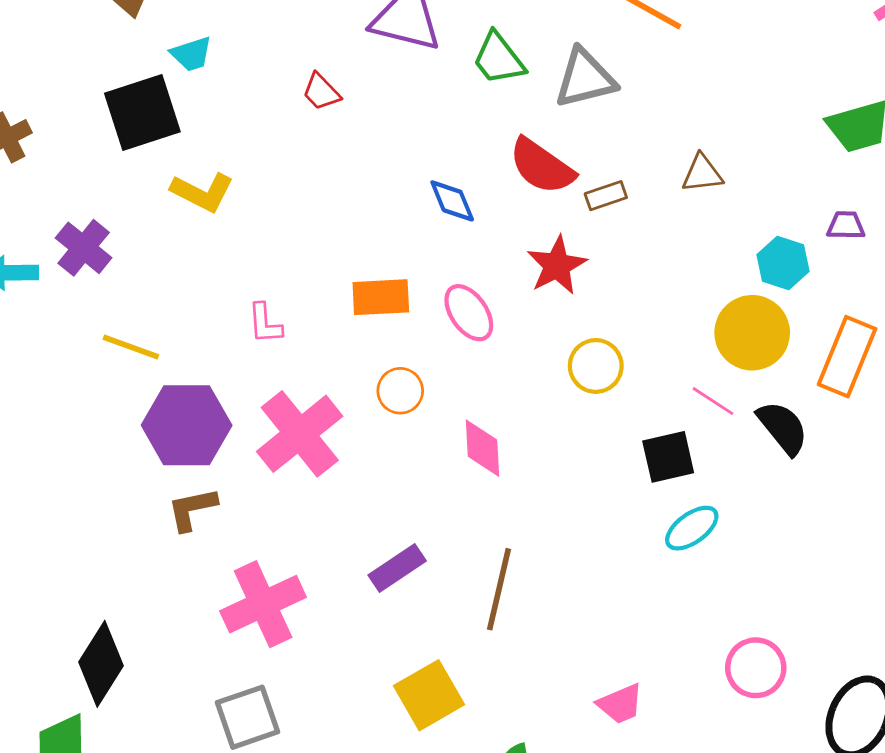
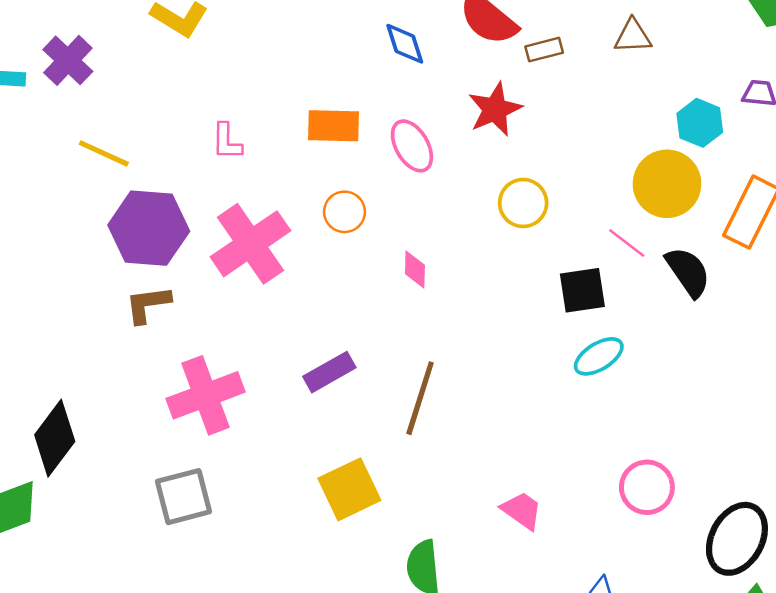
pink diamond: (483, 448) -> (415, 269), size x0.7
pink trapezoid: (620, 704) -> (522, 510), turned -126

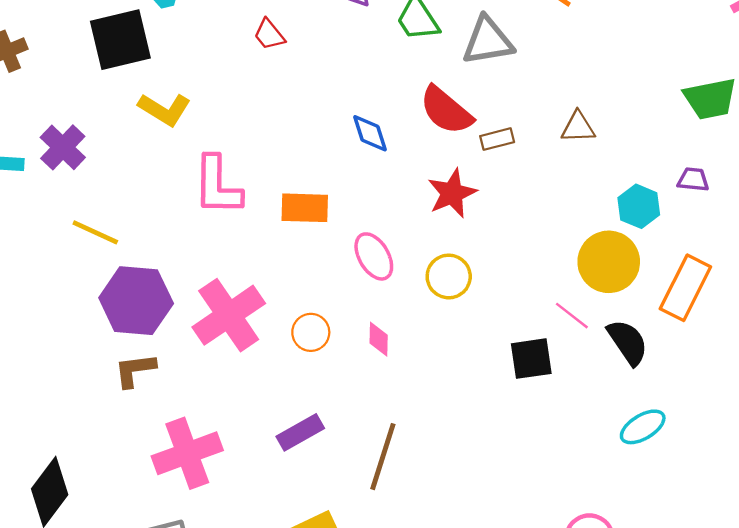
pink L-shape: (227, 142) -> (217, 186), moved, size x1.8
pink ellipse: (412, 146) -> (374, 256), moved
yellow circle: (523, 203) -> (449, 276), moved
orange circle: (344, 212) -> (311, 332), moved
cyan ellipse: (599, 356) -> (643, 427), moved

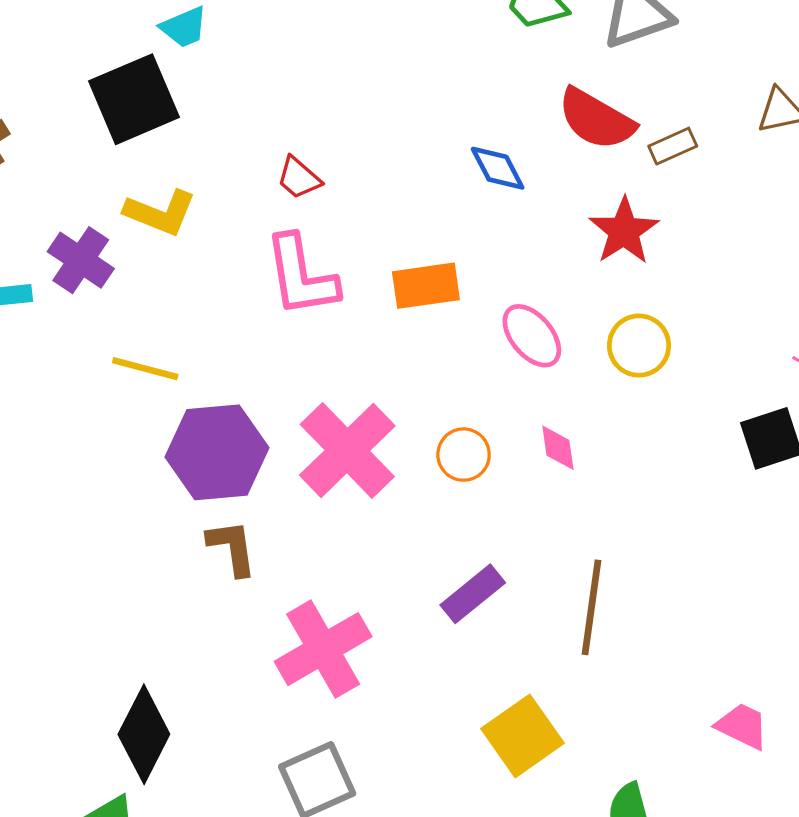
red trapezoid: (269, 35) -> (299, 178), moved
yellow L-shape: (164, 109) -> (160, 213), moved
brown L-shape: (135, 370) -> (232, 548), turned 99

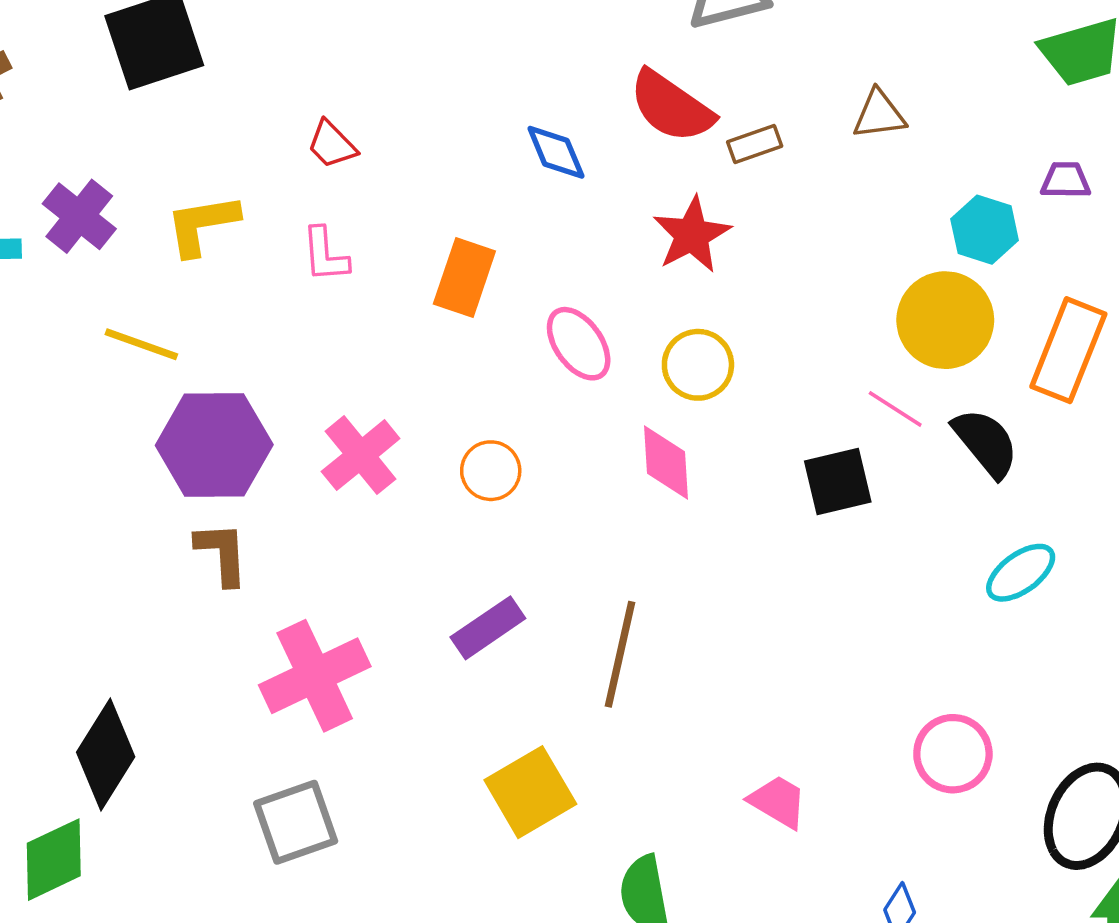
yellow L-shape: (160, 213) -> (202, 225), moved, turned 144
pink L-shape: (301, 276) -> (325, 255), size x0.6
orange rectangle: (426, 286) -> (464, 277), turned -68
pink diamond: (558, 448) -> (666, 463), moved, size x1.4
pink cross: (347, 450) -> (361, 455), size x0.7

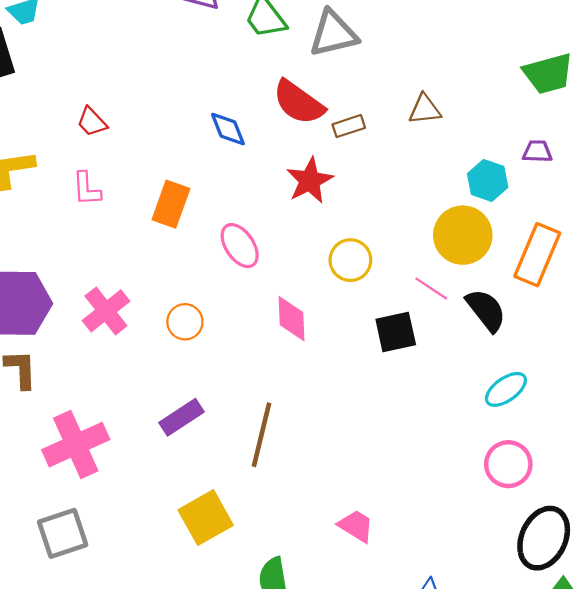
yellow circle: (698, 365) -> (350, 260), moved
pink circle: (953, 754) -> (508, 464), moved

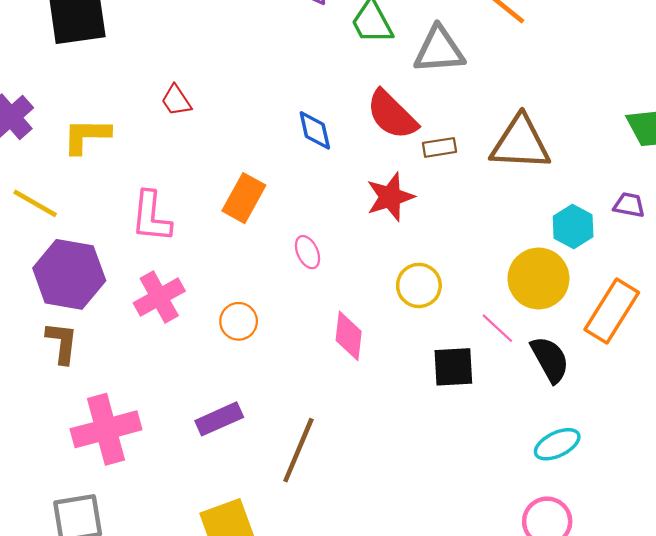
brown triangle: (425, 109) -> (520, 143), size x1.8
pink L-shape: (87, 189) -> (151, 217), moved, size x1.4
pink ellipse: (240, 246) -> (308, 252), size x0.7

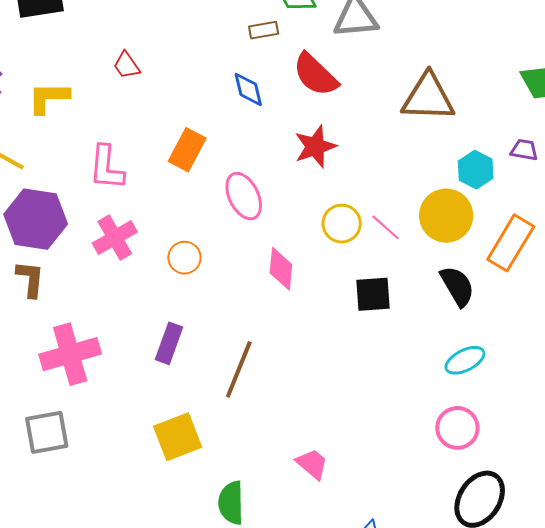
brown rectangle: (440, 147) -> (264, 30), moved
pink ellipse: (308, 252) -> (244, 196), size x1.6
pink line: (497, 328) -> (386, 227), moved
purple rectangle: (219, 419) -> (169, 343), turned -45

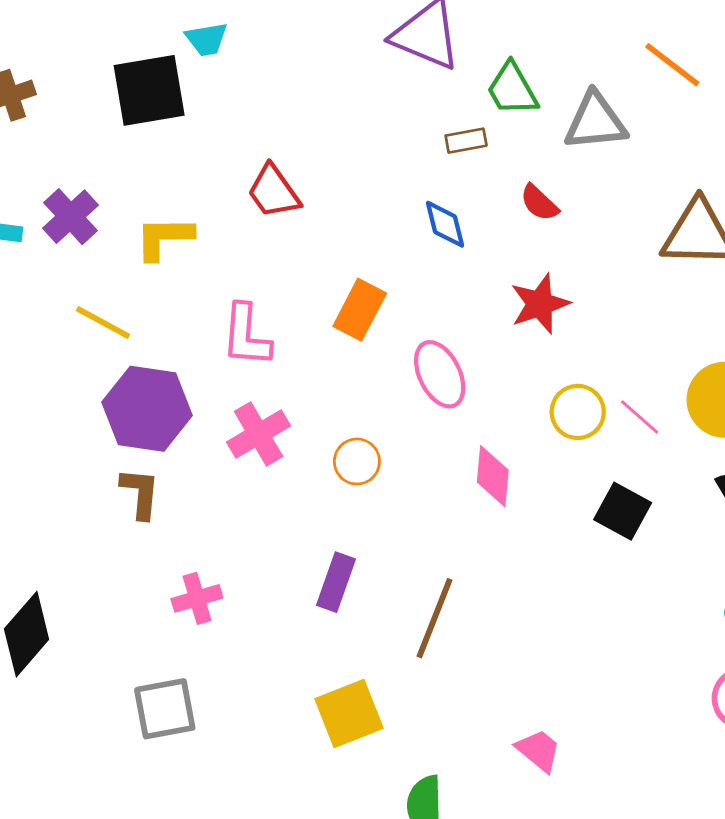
red trapezoid: (127, 65) -> (273, 191), size x1.4
red semicircle: (315, 75) -> (539, 203), size x0.6
black square: (373, 294) -> (623, 511), turned 33
pink cross: (70, 354) -> (197, 598), size x0.6

